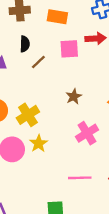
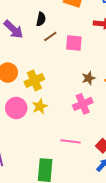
pink square: (69, 49) -> (74, 43), moved
brown star: (74, 96) -> (89, 78), moved

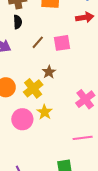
black semicircle: (41, 19) -> (18, 22), moved
brown star: (89, 78) -> (49, 72), moved

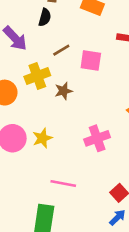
yellow cross: (33, 88) -> (37, 76), moved
pink line: (83, 138) -> (63, 183), moved

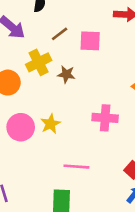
brown star: (63, 91) -> (66, 74), turned 30
pink cross: (97, 138) -> (105, 118), turned 30

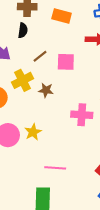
pink cross: (105, 118) -> (82, 115), moved

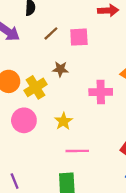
yellow cross: (23, 80) -> (36, 87), moved
yellow star: (33, 132) -> (63, 121), moved

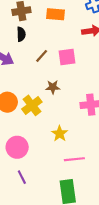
pink circle: (24, 120) -> (17, 147), moved
purple line: (15, 181) -> (22, 177), moved

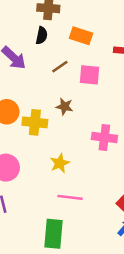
orange rectangle: (55, 14) -> (81, 36), moved
yellow cross: (32, 105) -> (35, 122), turned 30

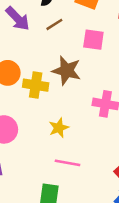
brown line: (60, 67) -> (54, 24), moved
brown star: (65, 107) -> (67, 71), size x1.6

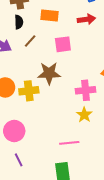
yellow star: (59, 128) -> (84, 115), moved

